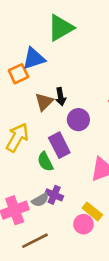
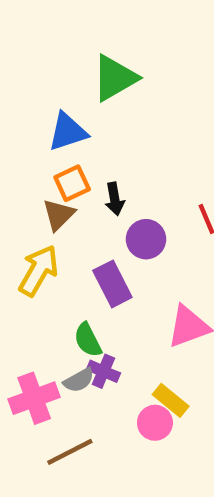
orange square: (18, 74) -> (72, 183), moved
brown triangle: (44, 102) -> (59, 215), moved
green semicircle: (45, 162) -> (88, 340), moved

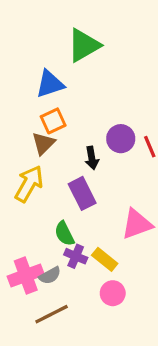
black arrow: (115, 199) -> (92, 158), moved
purple circle: (146, 239) -> (121, 139), moved
gray semicircle: (79, 380) -> (50, 276), moved
yellow rectangle: (171, 400) -> (105, 259), moved

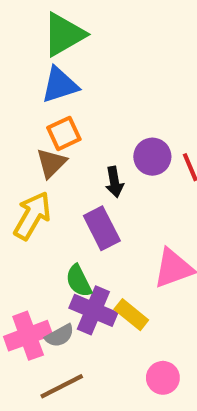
green triangle: (84, 45) -> (64, 34), moved
purple cross: (76, 256) -> (93, 310), size x1.5
pink circle: (113, 293) -> (163, 378), moved

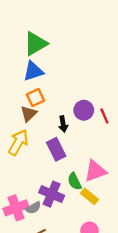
green semicircle: (79, 281) -> (75, 181), moved
yellow rectangle: (131, 315) -> (90, 196), moved

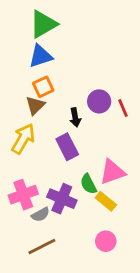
pink cross: (16, 208) -> (23, 195), moved

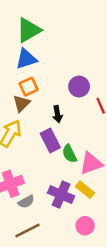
purple circle: (99, 101) -> (79, 87), moved
green semicircle: (88, 184) -> (69, 154), moved
purple cross: (62, 199) -> (61, 195), moved

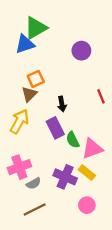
blue triangle: (26, 59) -> (25, 44), moved
purple circle: (79, 87) -> (81, 51), moved

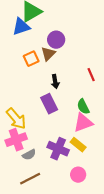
purple circle: (81, 51) -> (56, 40), moved
brown triangle: (29, 94) -> (48, 54), moved
yellow arrow: (19, 121) -> (16, 119), moved, turned 110
green semicircle: (73, 140) -> (83, 107), moved

